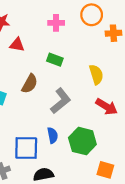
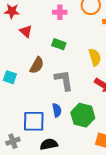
red triangle: (17, 45) -> (26, 31), turned 32
gray L-shape: (61, 101) -> (64, 80), turned -60

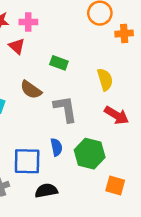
pink cross: (60, 12) -> (28, 22), moved
brown semicircle: (37, 65) -> (31, 90), turned 96

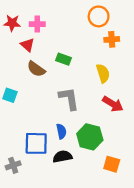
orange cross: (124, 33) -> (112, 39), moved
brown semicircle: (31, 90) -> (36, 69), moved
black semicircle: (46, 191) -> (62, 157), moved

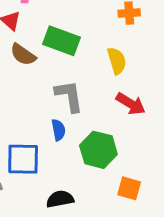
green rectangle: (64, 59) -> (61, 41), size x1.6
blue semicircle: (61, 131) -> (58, 130), moved
black semicircle: (62, 157) -> (60, 199), moved

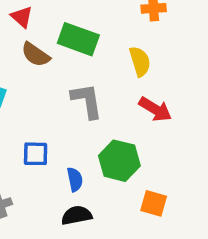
blue semicircle: (58, 130) -> (75, 179), moved
blue square: (23, 159) -> (36, 154), moved, size x0.7

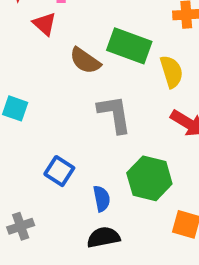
green rectangle: (78, 39) -> (129, 46), moved
brown semicircle: (36, 55) -> (85, 61), moved
blue square: (36, 154) -> (59, 171), turned 32

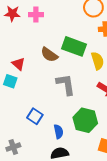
red triangle: (45, 24) -> (18, 64), moved

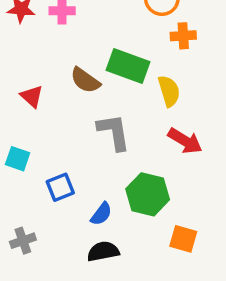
cyan square: (10, 81) -> (18, 159), moved
blue square: (35, 116) -> (60, 187), turned 35
blue semicircle: (59, 132) -> (101, 214), turned 48

